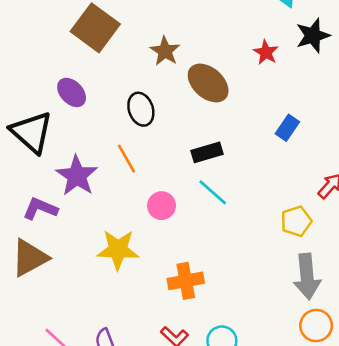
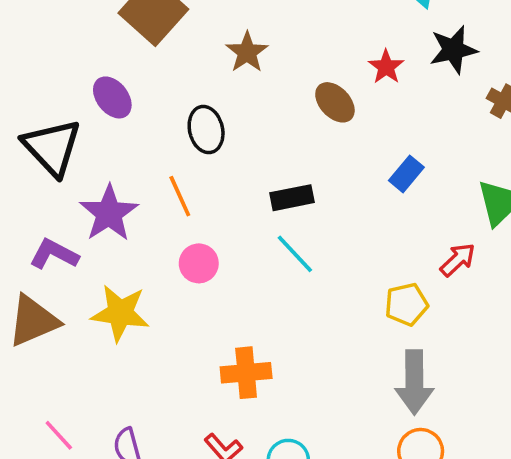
brown ellipse: (208, 83) -> (335, 102), moved, size x0.7
pink circle: (162, 206) -> (199, 263), moved
yellow star: (118, 250) -> (120, 313), moved

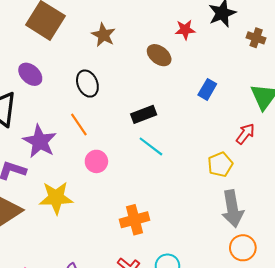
red star: (386, 67) -> (185, 30), turned -30

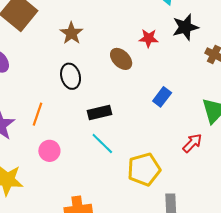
black ellipse: (87, 84) -> (71, 76), moved
orange line: (79, 125) -> (38, 114), turned 45
yellow pentagon: (220, 165) -> (144, 169), moved, size x1.4

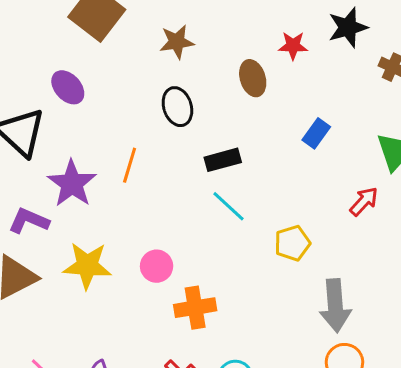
brown star: (71, 33) -> (177, 42), turned 30
brown ellipse: (121, 59) -> (253, 78), turned 30
pink circle: (49, 151) -> (157, 266), moved
yellow pentagon: (144, 169) -> (292, 243), size x0.7

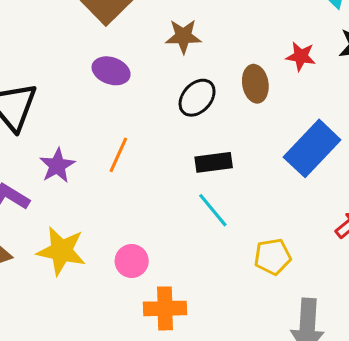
purple ellipse: (68, 87) -> (111, 71), moved, turned -36
black ellipse: (177, 107) -> (197, 98), moved, turned 51
blue rectangle: (316, 133) -> (312, 148), size x1.8
purple star: (72, 184) -> (57, 166), size x0.7

